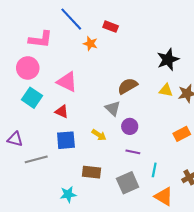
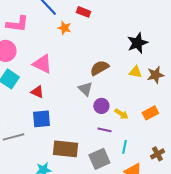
yellow arrow: (99, 135) -> (121, 114), moved
brown rectangle: (91, 172) -> (65, 149), size x1.4

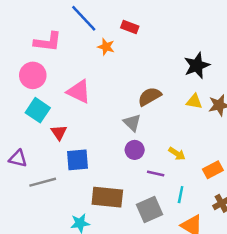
red triangle: (37, 92) -> (59, 133), moved, turned 32
purple circle: (101, 106) -> (135, 150), moved
orange rectangle: (150, 113) -> (213, 170), moved

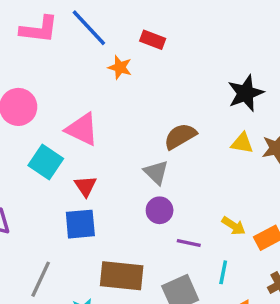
pink L-shape: (48, 42) -> (39, 29), moved
cyan square: (38, 110) -> (46, 162), moved
red triangle: (59, 133) -> (85, 186), moved
yellow arrow: (177, 154) -> (234, 226), moved
gray line: (43, 182) -> (41, 279), moved, turned -50

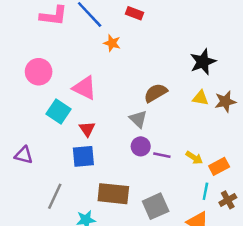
red rectangle: (153, 40) -> (134, 13), moved
purple line: (189, 243) -> (162, 155), moved
cyan line: (223, 272) -> (205, 191), moved

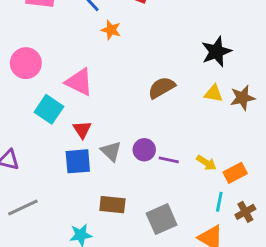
gray triangle: (138, 119) -> (111, 151), moved
brown rectangle: (113, 194) -> (112, 205), size x0.7
gray line: (55, 196) -> (23, 208), moved, turned 40

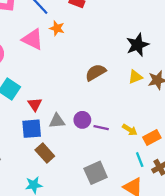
pink triangle: (79, 82) -> (33, 39), moved
yellow triangle: (214, 93) -> (135, 77), turned -32
gray triangle: (111, 151) -> (57, 121), turned -49
cyan line: (219, 202) -> (140, 160), turned -32
brown rectangle: (112, 205) -> (45, 153), moved, turned 42

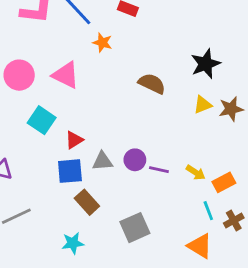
pink triangle: (33, 39) -> (66, 75), moved
brown semicircle: (96, 72) -> (152, 84), moved, turned 55
red triangle: (35, 104) -> (74, 140), turned 32
gray square: (96, 173) -> (135, 228), moved

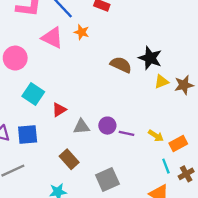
black star: (206, 64) -> (150, 58), moved, turned -30
pink triangle: (66, 75) -> (52, 38), moved
blue square: (70, 171) -> (28, 135), moved

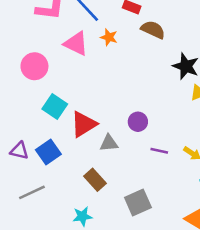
brown semicircle: (121, 65) -> (153, 30), moved
red triangle: (59, 110) -> (84, 124), size x1.6
purple circle: (107, 126) -> (138, 122), moved
blue square: (28, 135) -> (48, 152), turned -30

